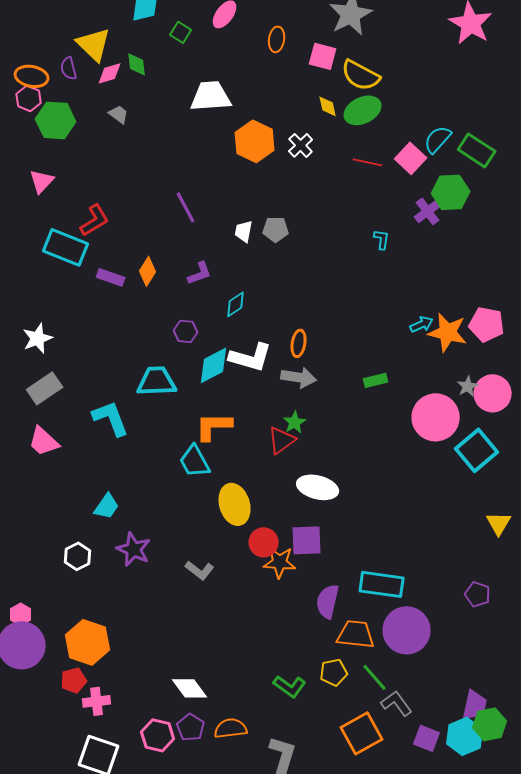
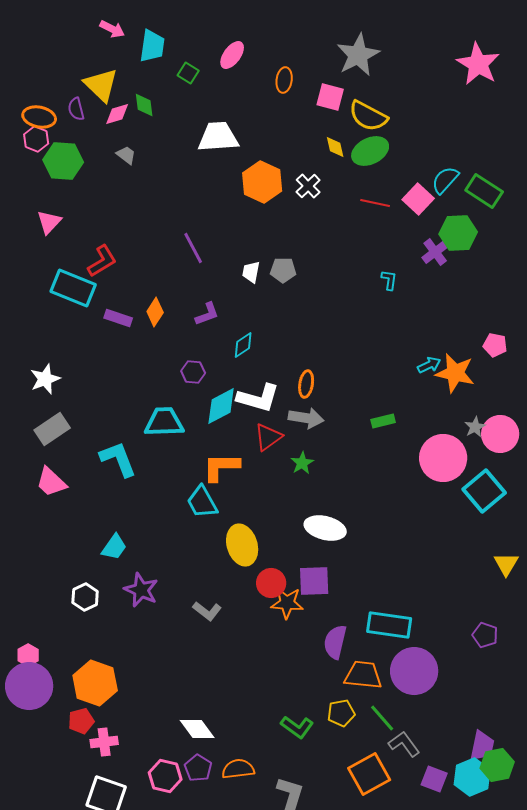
pink pentagon: (487, 324) -> (495, 345), moved, size x0.7
red triangle: (282, 440) -> (268, 437), moved

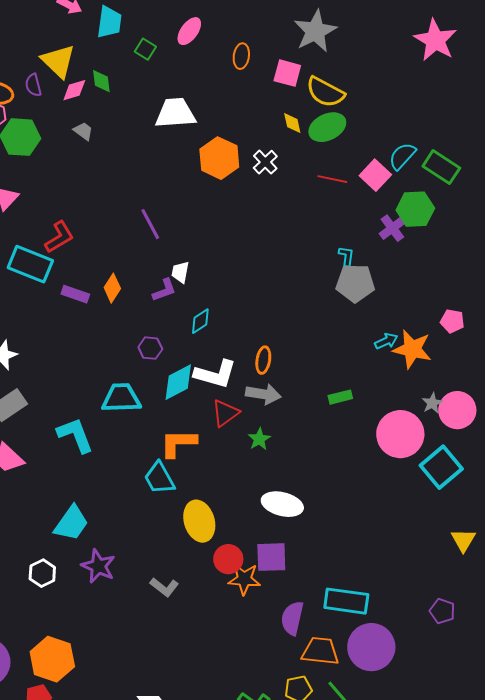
gray pentagon: (283, 270) -> (355, 283), moved, size x1.5
white trapezoid: (251, 272) -> (180, 272), moved
cyan trapezoid: (114, 547) -> (71, 523), size x1.4

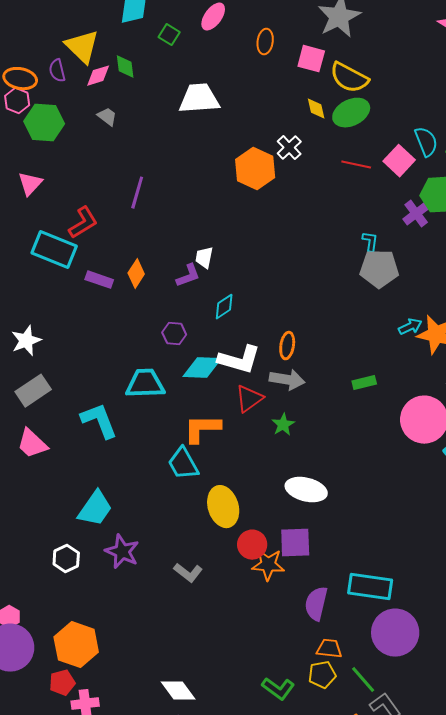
cyan semicircle: (402, 156) -> (426, 142), turned 116
orange hexagon: (219, 158) -> (255, 169), moved
purple line: (150, 224) -> (137, 193), moved, turned 44
cyan diamond: (178, 382) -> (202, 368), turned 30
orange trapezoid: (320, 651) -> (329, 649), moved, size x0.7

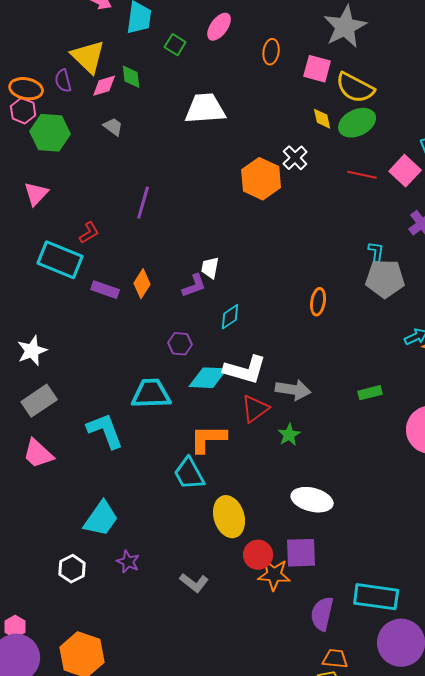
red L-shape: (83, 223) -> (89, 233), size x0.7
orange ellipse: (287, 346) -> (318, 302), moved
purple star: (122, 552) -> (128, 562), size x0.7

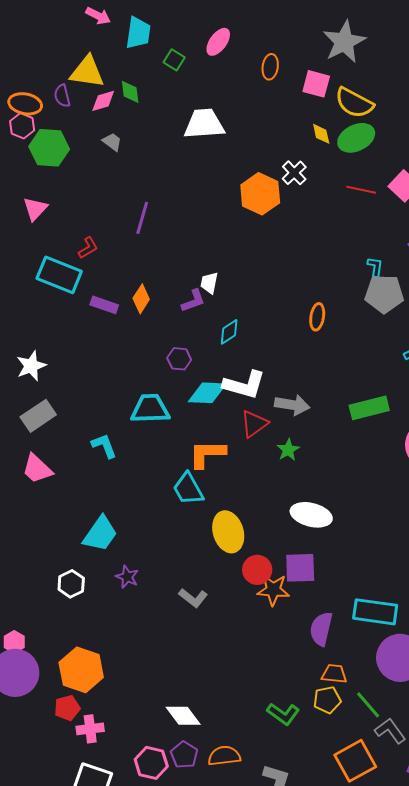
yellow triangle: (88, 57) -> (87, 72), turned -36
green rectangle: (370, 393) -> (369, 408), size x1.6
cyan L-shape: (105, 431) -> (104, 446), size x0.7

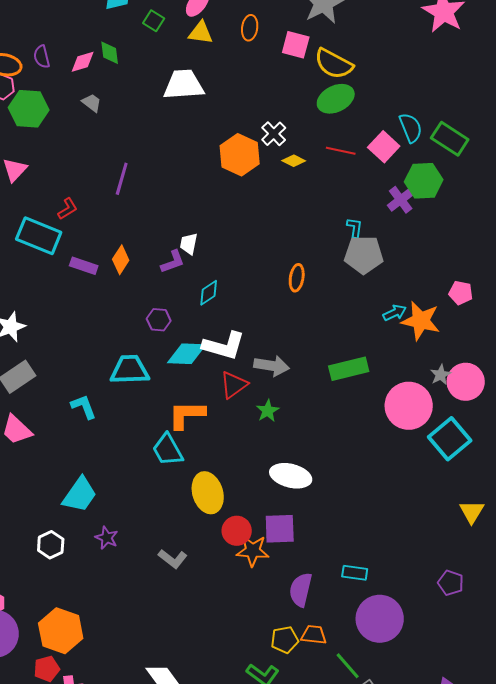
yellow triangle: (87, 72) -> (201, 33), moved, size x0.7
yellow diamond: (321, 134) -> (294, 161), moved, turned -50
cyan rectangle: (375, 612) -> (355, 573), size x0.6
yellow pentagon: (327, 700) -> (285, 640), moved

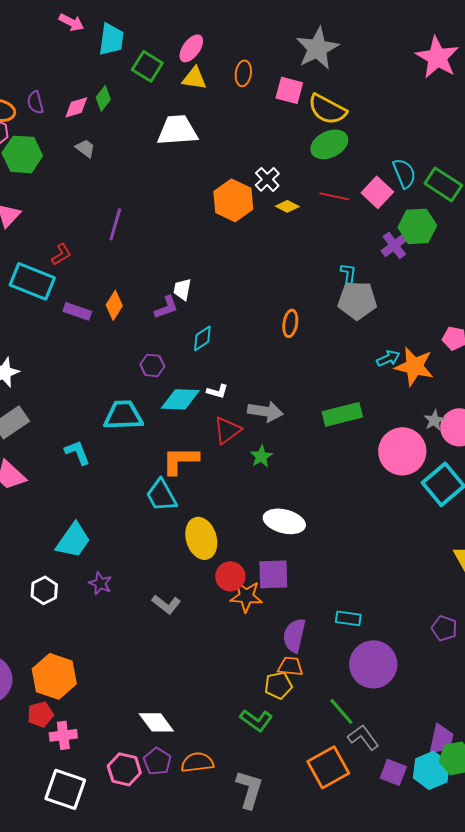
green square: (154, 21) -> (147, 66), size x1.4
green diamond: (110, 53) -> (103, 98), turned 45
white L-shape: (224, 346) -> (217, 391), size x0.5
orange trapezoid: (314, 635) -> (290, 666), moved

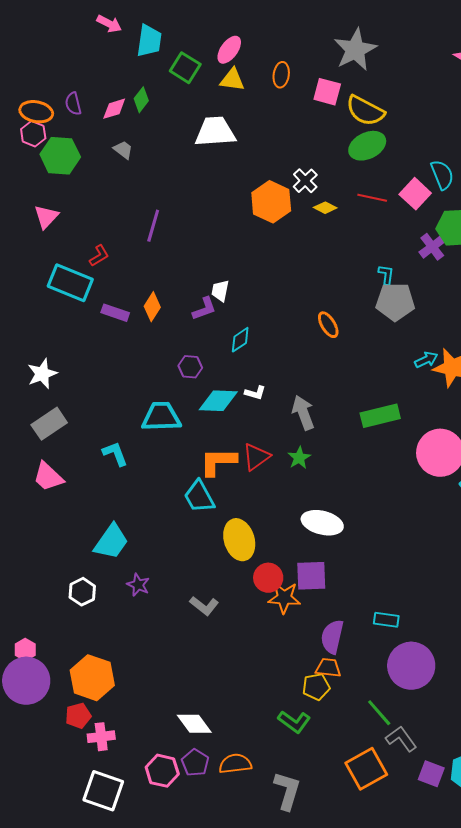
orange ellipse: (290, 323) -> (328, 325), turned -40
gray arrow: (265, 411) -> (303, 413), turned -120
red triangle: (227, 430) -> (256, 457), moved

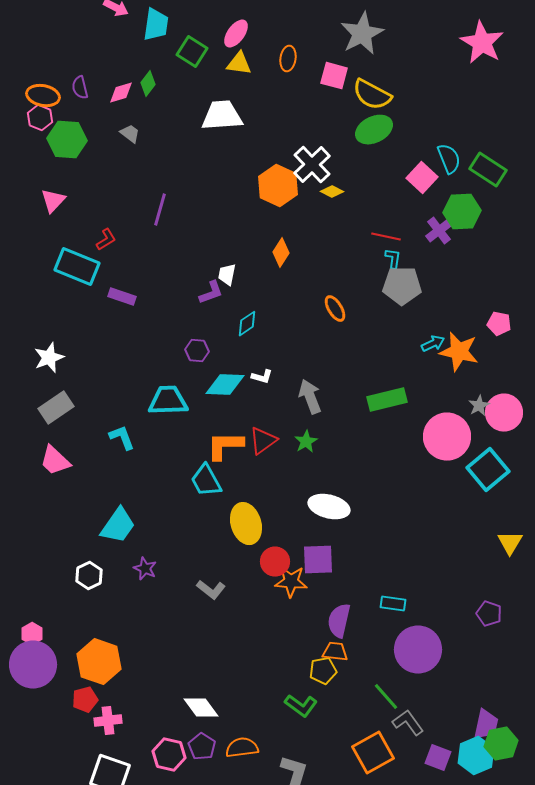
white cross: (305, 181) -> (312, 165), size x1.5
red line: (372, 198) -> (386, 237), moved
orange diamond: (152, 307) -> (281, 253), moved

